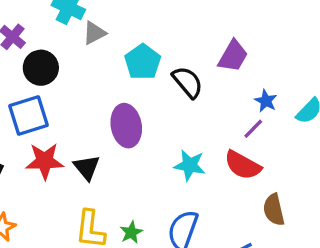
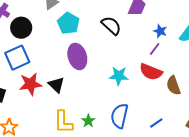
cyan pentagon: (143, 62) -> (68, 23), moved
brown semicircle: (274, 210) -> (173, 86), moved

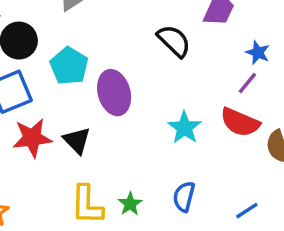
cyan pentagon: (68, 23) -> (69, 66), moved
cyan star: (119, 76) -> (184, 128), turned 30
blue semicircle: (119, 116) -> (184, 197), size x0.7

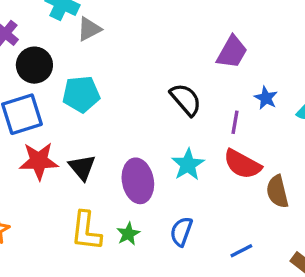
black semicircle: (174, 41) -> (186, 100), moved
cyan pentagon: (69, 66) -> (81, 94), turned 30
purple line: (247, 83) -> (235, 122), moved, turned -35
purple ellipse: (114, 93) -> (138, 181), moved

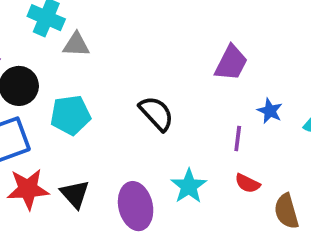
gray triangle: (89, 29) -> (76, 45), turned 32
black semicircle: (186, 100) -> (156, 113), moved
red semicircle: (242, 164) -> (247, 183), size x0.6

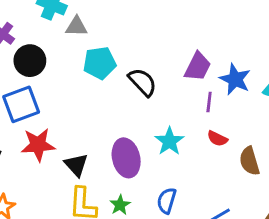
purple trapezoid: (231, 63) -> (198, 67), moved
blue star: (270, 111) -> (235, 79), size x1.5
cyan pentagon: (70, 115) -> (100, 63), moved
black triangle: (75, 194) -> (76, 165), moved

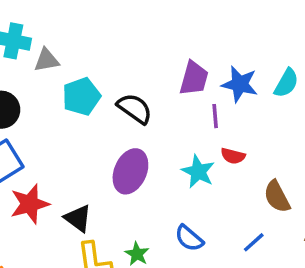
cyan star: (169, 141) -> (198, 172), moved
purple ellipse: (126, 158) -> (130, 171), moved, turned 48
brown semicircle: (249, 161) -> (277, 197), moved
blue semicircle: (167, 201) -> (189, 238), turned -55

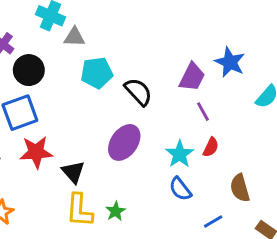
blue star: (240, 84) -> (230, 62), moved
purple line: (215, 116) -> (203, 112), turned -36
red semicircle: (233, 156) -> (211, 147), turned -90
blue semicircle: (189, 238) -> (180, 189), moved

